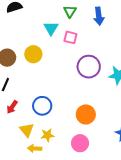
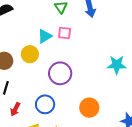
cyan triangle: (51, 28) -> (45, 36), moved, turned 35
purple circle: (89, 67) -> (60, 73), moved

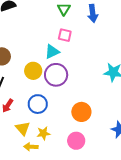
cyan triangle: (45, 36) -> (52, 52), moved
yellow circle: (30, 54) -> (33, 71), moved

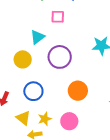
pink square: (65, 35) -> (58, 17), moved
purple circle: (56, 75) -> (60, 57), moved
pink circle: (76, 141) -> (69, 121), moved

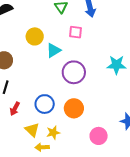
yellow circle: (23, 59) -> (35, 36), moved
orange circle: (78, 91) -> (74, 108), moved
pink circle: (69, 121) -> (99, 136), moved

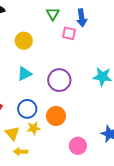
pink square: (75, 32) -> (69, 33), moved
cyan triangle: (54, 50) -> (25, 74), moved
yellow star: (53, 133) -> (34, 128), moved

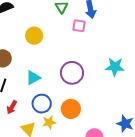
cyan triangle: (25, 74) -> (33, 78), moved

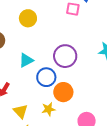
blue circle: (42, 104) -> (46, 77), moved
yellow star: (49, 122) -> (48, 109), moved

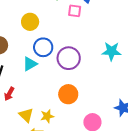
blue circle: (46, 77) -> (43, 47), moved
yellow star: (48, 109) -> (47, 116), moved

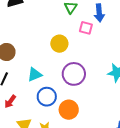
yellow circle: (30, 22) -> (59, 44), moved
blue circle: (43, 47) -> (47, 97), moved

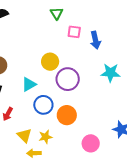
blue arrow: (99, 13) -> (95, 40), moved
yellow circle: (59, 44) -> (50, 62), moved

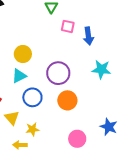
yellow circle: (50, 62) -> (23, 54), moved
orange circle: (67, 115) -> (67, 100), moved
yellow triangle: (24, 135) -> (12, 118), moved

